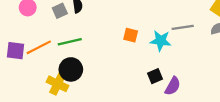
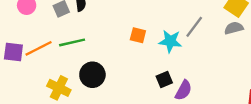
gray line: (183, 27) -> (194, 27), turned -45
black circle: (71, 69) -> (92, 75), moved

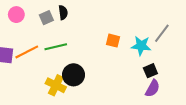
black square: (164, 80) -> (150, 71), moved
yellow cross: (59, 88) -> (56, 85), moved

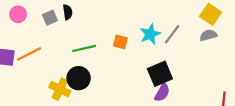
cyan star: (141, 46) -> (150, 34), moved, turned -30
green line: (56, 47) -> (84, 48), moved
black square: (150, 71) -> (160, 74), size x1.6

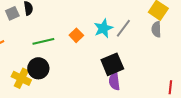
gray semicircle: (208, 35) -> (156, 29), turned -77
orange square: (120, 42) -> (76, 35), turned 32
purple semicircle: (162, 92) -> (114, 81), turned 144

